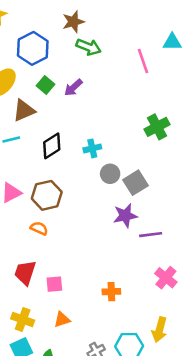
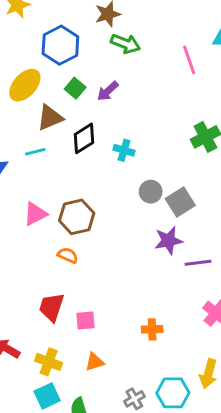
black diamond: (52, 146) -> (84, 138), moved
cyan cross: (92, 148) -> (124, 150), moved, turned 30

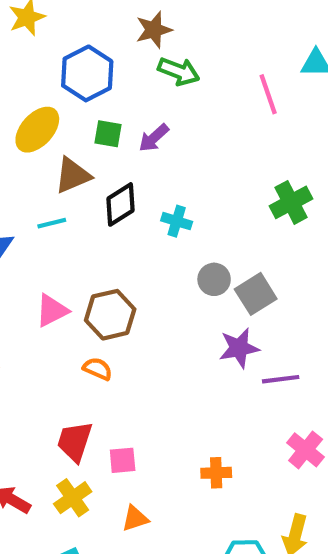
green square: (75, 88) -> (108, 134), turned -30
yellow cross: (49, 362) -> (73, 498), moved, turned 35

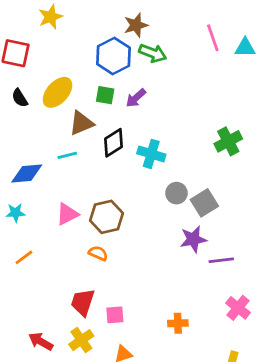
blue hexagon: (87, 73) -> (114, 56), moved
pink line: (268, 94) -> (213, 38), moved
cyan cross: (177, 221) -> (151, 154), size x1.4

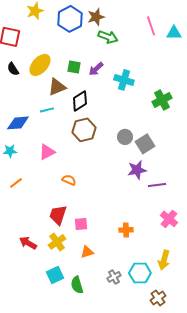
blue hexagon: (114, 56) -> (70, 19), moved
cyan cross: (151, 154) -> (124, 80), moved
brown hexagon: (107, 217) -> (84, 130), moved

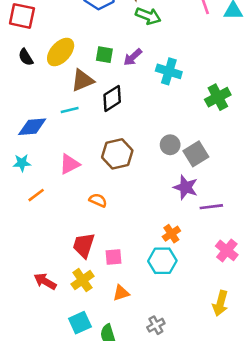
brown hexagon: (84, 130) -> (117, 154), moved
purple star: (137, 170) -> (186, 187), turned 30
orange line: (16, 183) -> (36, 195), moved
orange cross: (126, 230) -> (171, 234), moved, turned -32
cyan hexagon: (140, 273) -> (162, 261), moved

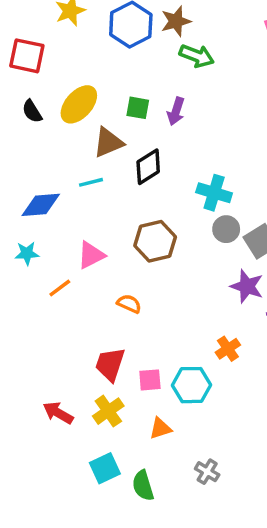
purple arrow: (133, 57) -> (176, 111), turned -30
cyan cross: (169, 71) -> (214, 193), moved
orange line: (36, 195) -> (60, 288), moved
cyan hexagon: (162, 261) -> (191, 385), moved
gray cross: (156, 325) -> (207, 472), turned -30

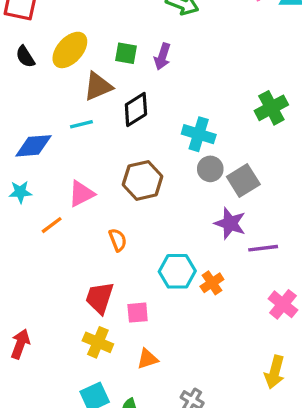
orange semicircle: (129, 304) -> (118, 240), turned 45
cyan hexagon: (191, 385) -> (177, 271), moved
yellow cross: (108, 411) -> (98, 342), turned -32
red arrow: (58, 413) -> (20, 344), moved, turned 80

